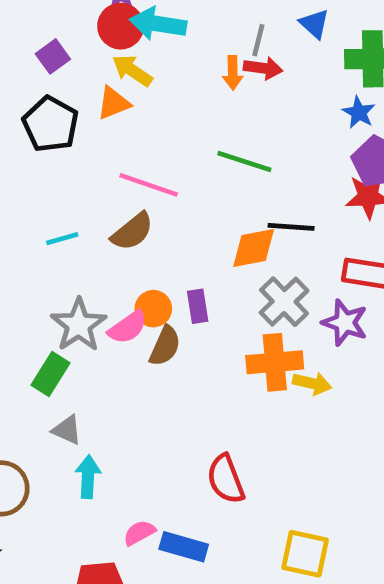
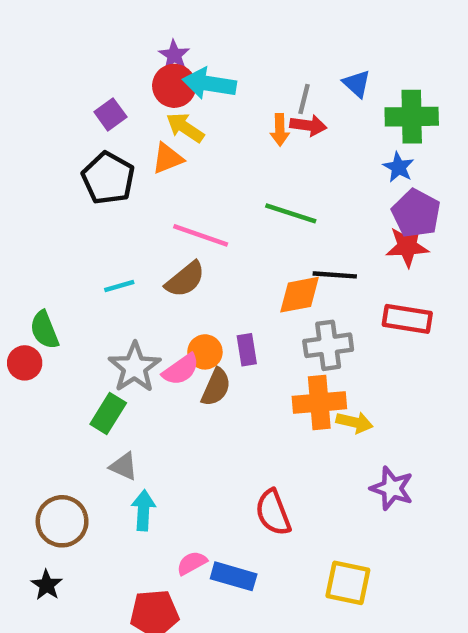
gray cross: (284, 302) -> (328, 345), turned 36
purple star: (345, 323) -> (392, 488), moved

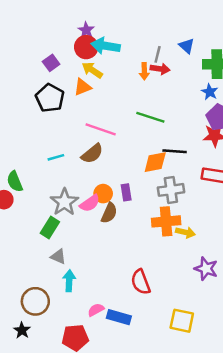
brown circle: (62, 521) -> (35, 301), moved
black star: (47, 585) -> (22, 330), moved

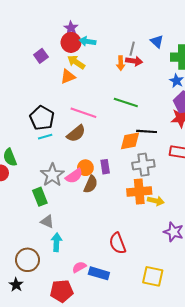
cyan arrow: (106, 46) -> (88, 41), size x0.7
black pentagon: (50, 98) -> (42, 118), moved
green rectangle: (50, 227) -> (40, 197), turned -54

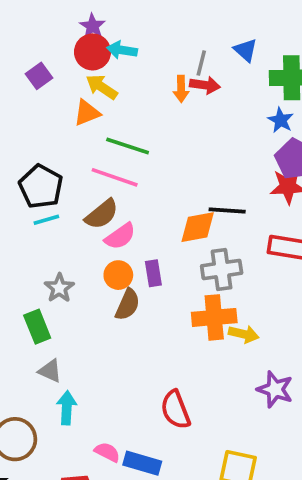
green line: (126, 102) -> (128, 146), moved
gray star: (52, 175) -> (59, 288), size x0.7
pink semicircle: (74, 176) -> (120, 236), moved
pink semicircle: (79, 267) -> (107, 452), turned 56

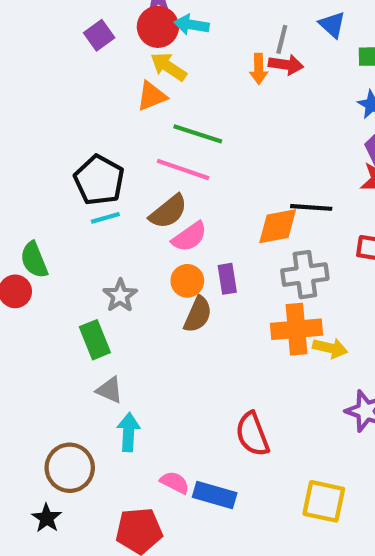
purple square: (39, 76) -> (99, 35), moved

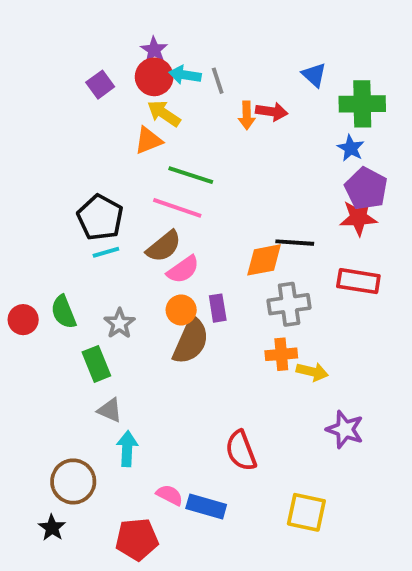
gray line: (282, 39) -> (218, 81), moved, turned -32
green semicircle: (34, 260) -> (64, 312), moved
brown semicircle: (198, 314) -> (191, 341), size x1.4
orange cross: (296, 329) -> (281, 354), size x0.7

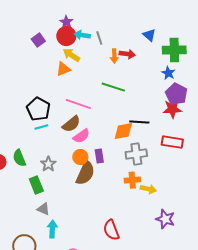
green line: (191, 175) -> (113, 87), moved

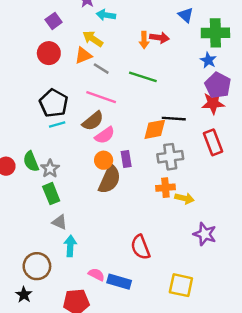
red circle: (66, 36) -> (49, 53), moved
gray line: (99, 38) -> (101, 69), moved, turned -40
red rectangle: (172, 142) -> (213, 142), turned 60
gray star: (48, 164) -> (50, 169), moved

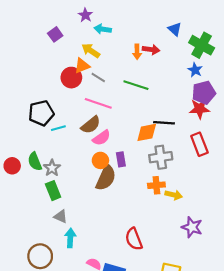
green cross: (215, 33) -> (202, 45), turned 30
red circle: (49, 53) -> (71, 78), moved
purple pentagon: (218, 85) -> (204, 93), turned 30
black pentagon: (54, 103) -> (41, 113), moved, turned 30

